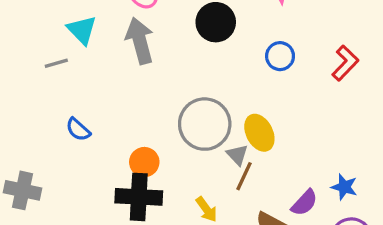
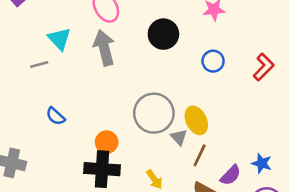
brown line: (244, 176) -> (200, 155), moved

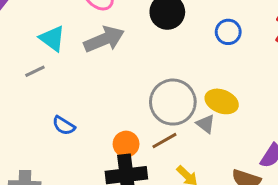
gray arrow: (104, 48) -> (104, 39), turned 92
yellow ellipse: (196, 120) -> (222, 101), turned -32
brown line: (200, 155) -> (164, 141), moved, turned 45

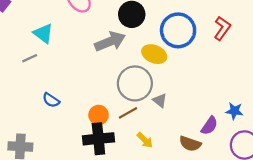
blue circle: (228, 32) -> (178, 30), size x1.8
gray arrow: (104, 39) -> (110, 41), moved
yellow ellipse: (222, 101) -> (154, 54), moved

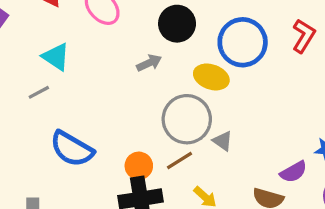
gray arrow: (110, 41) -> (149, 63), size x0.6
blue semicircle: (51, 100) -> (72, 149), size x1.8
purple semicircle: (209, 126) -> (293, 172), turned 30

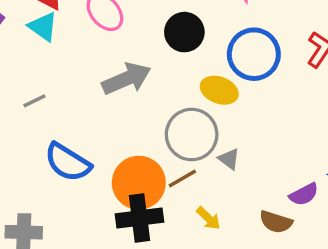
cyan triangle: (56, 57) -> (43, 27), moved
gray arrow: (149, 63) -> (127, 79), moved, size x1.8
orange circle: (139, 166) -> (139, 183), size x1.8

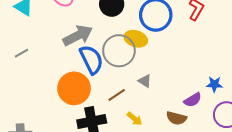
gray circle: (192, 135) -> (119, 51), moved
blue semicircle: (68, 162) -> (91, 60), moved, turned -144
orange circle: (139, 183) -> (74, 88), moved

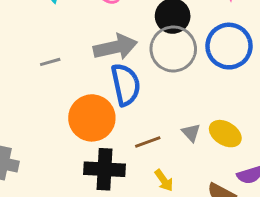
yellow ellipse: (136, 39) -> (225, 134), moved
gray circle: (119, 51) -> (173, 49), moved
gray line: (22, 53) -> (50, 62), moved

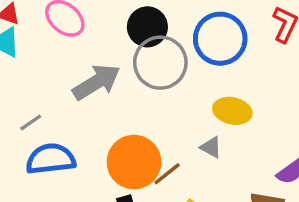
blue semicircle: (126, 85) -> (51, 159), moved, turned -66
orange circle: (92, 118) -> (134, 162), moved
yellow ellipse: (225, 134) -> (232, 111), moved

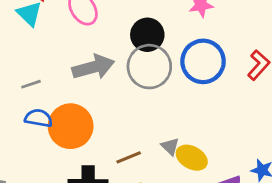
yellow ellipse: (232, 111) -> (192, 158), moved
blue semicircle: (51, 159) -> (39, 118), size x0.7
orange circle: (134, 162) -> (71, 126), moved

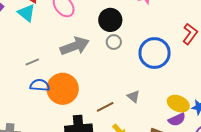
blue circle: (203, 61) -> (155, 53), moved
gray circle: (149, 67) -> (114, 42), size x0.5
yellow ellipse: (192, 158) -> (178, 104), moved

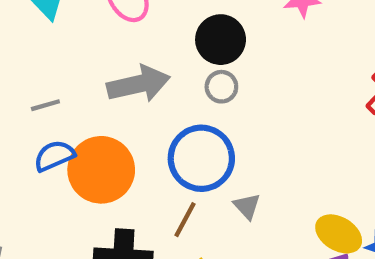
blue circle: (155, 53) -> (201, 158), moved
blue semicircle: (40, 85) -> (54, 156), turned -36
brown line: (105, 107) -> (185, 220), turned -42

